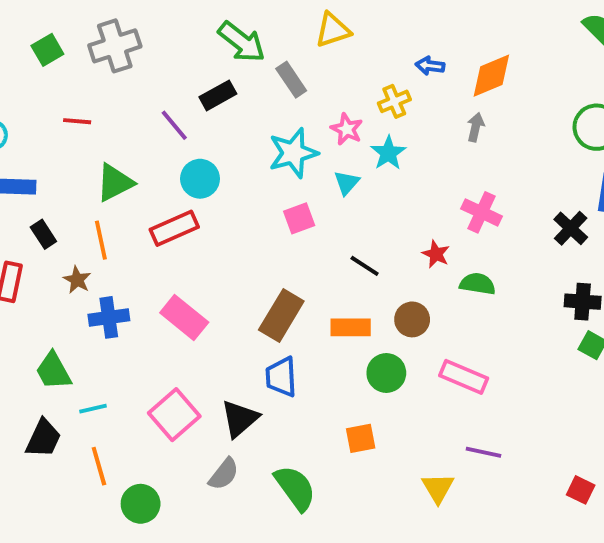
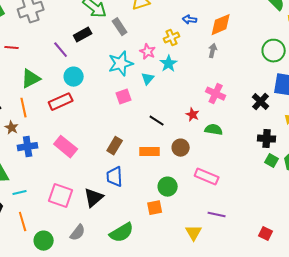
brown rectangle: (281, 315) -> (115, 146), size x0.7
green circle: (386, 373) -> (168, 187), moved
pink square: (174, 415) -> (61, 196), turned -30
gray semicircle: (224, 474) -> (78, 233), moved
green semicircle: (295, 488) -> (122, 233), turned 95

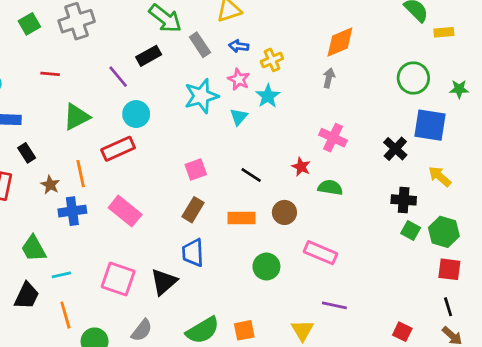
blue arrow: (190, 20) -> (239, 46), moved
pink square: (124, 97) -> (196, 169), moved
orange line: (24, 108) -> (81, 174), moved
orange square: (155, 208) -> (244, 330), moved

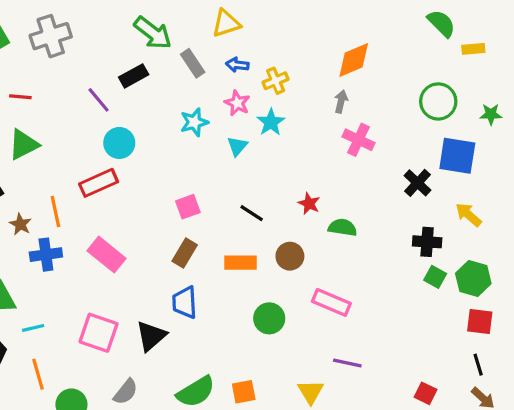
cyan star: (201, 96) -> (194, 122), size x0.7
green triangle: (77, 117) -> (24, 145), moved
pink cross: (333, 138) -> (358, 140), moved

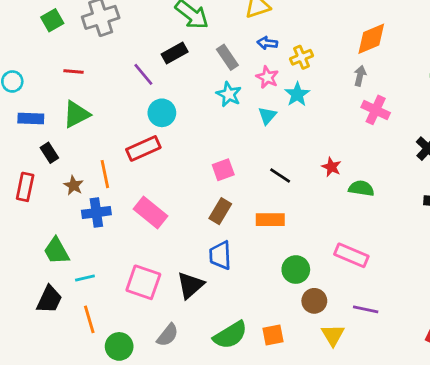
gray rectangle: (193, 63) -> (227, 57), moved
cyan star: (194, 122) -> (229, 94), turned -30
brown circle: (290, 256) -> (314, 301), moved

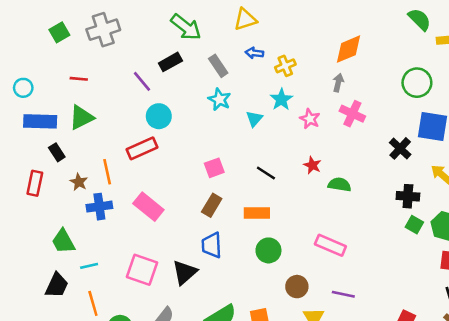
pink star: (267, 77) -> (310, 119), moved
blue rectangle: (31, 119) -> (40, 121), size x1.4
green circle: (296, 270) -> (268, 250), moved

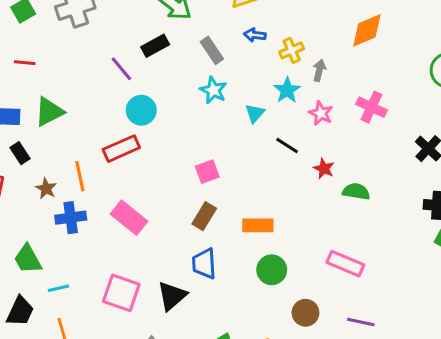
red line: (79, 79) -> (25, 63), moved
gray arrow: (338, 83) -> (319, 70), moved
black line: (266, 173) -> (287, 145), moved

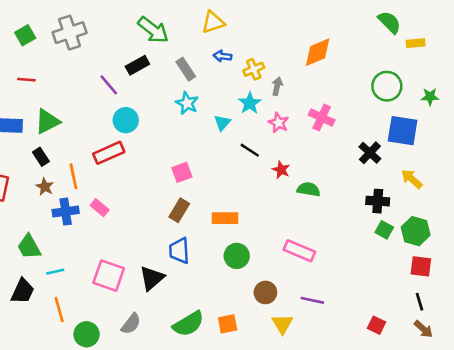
black rectangle: (20, 153) -> (41, 157), moved
pink rectangle: (129, 218) -> (100, 208), moved, size x0.6

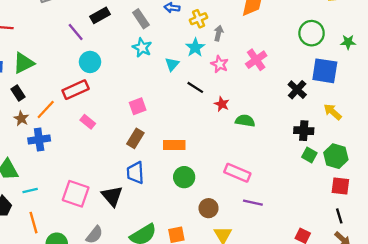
pink cross: (322, 118) -> (256, 60), turned 30
orange line: (73, 176) -> (46, 110), turned 55
pink rectangle: (100, 208) -> (88, 122), moved
black triangle: (152, 278) -> (112, 196), turned -30
purple line: (312, 300) -> (253, 203), moved

